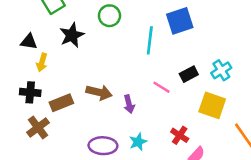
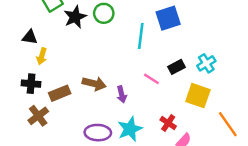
black star: (72, 35) -> (75, 17), moved
cyan star: (138, 142) -> (130, 129), size x1.5

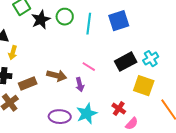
cyan line: (141, 36) -> (89, 24), moved
black rectangle: (176, 67) -> (126, 62), size x1.5
pink line: (151, 79) -> (89, 67), moved

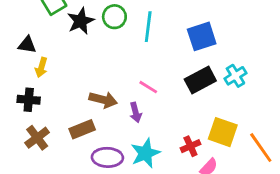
blue square: (119, 21) -> (202, 36), moved
brown rectangle: (28, 84) -> (82, 129), moved
yellow square: (144, 86) -> (223, 132), moved
red cross: (119, 109) -> (190, 146), turned 32

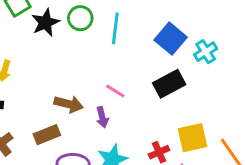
blue square: (202, 36) -> (171, 39), turned -32
cyan cross: (235, 76) -> (206, 52), moved
yellow square: (223, 132) -> (192, 138), turned -32

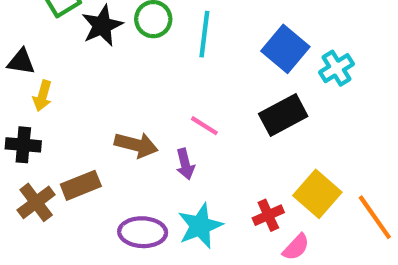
brown rectangle: (47, 135) -> (81, 185), moved
yellow square: (192, 138) -> (317, 194), turned -36

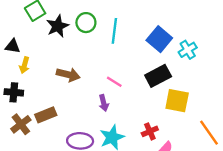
brown arrow: (136, 145) -> (68, 75), moved
yellow square: (317, 194) -> (177, 101), moved, turned -30

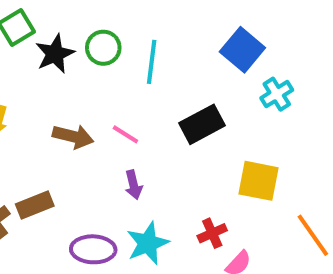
blue square: (159, 39) -> (242, 50), moved
black rectangle: (158, 76) -> (202, 124), moved
pink line: (114, 82) -> (125, 134), moved

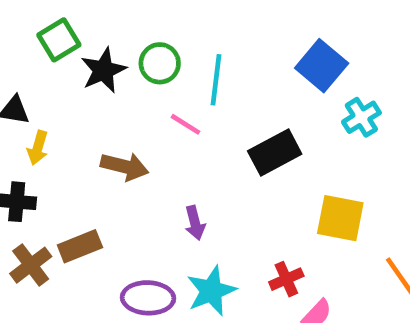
pink line: (125, 134) -> (186, 124), moved

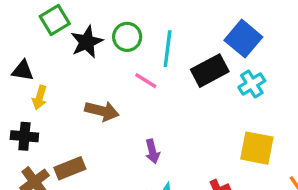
cyan cross: (361, 117) -> (252, 84), moved
black rectangle: (275, 152) -> (210, 71), moved

